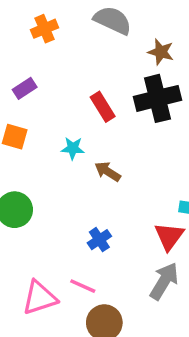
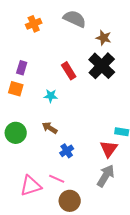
purple rectangle: (25, 88) -> (22, 68), moved, turned -40
black cross: (157, 98) -> (102, 66), turned -32
brown arrow: (108, 171) -> (50, 128), moved

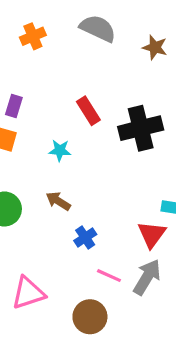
brown star: (104, 38) -> (155, 47), moved
black cross: (102, 66) -> (141, 128), moved, turned 32
pink line: (57, 179) -> (109, 276), moved

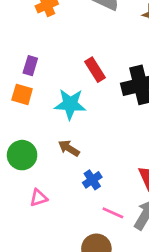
cyan star: (60, 150) -> (70, 104), size x1.6
pink triangle: (28, 293) -> (39, 198), moved, size x0.6

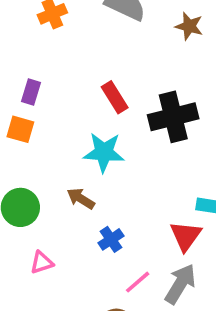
cyan star: (70, 104) -> (104, 152), moved
pink line: (113, 213) -> (138, 282), turned -65

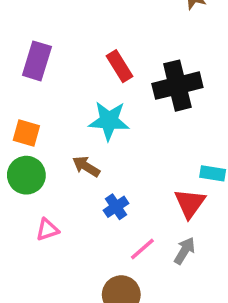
purple rectangle: (31, 92) -> (37, 61), size x1.5
orange square: (20, 129) -> (26, 133), moved
gray arrow: (180, 284) -> (185, 251), size x0.7

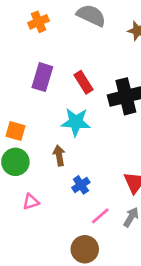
purple rectangle: (37, 61) -> (42, 77), moved
brown arrow: (86, 166) -> (59, 155), turned 48

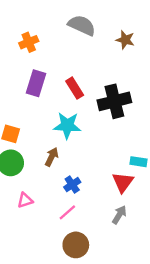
orange cross: (39, 22) -> (29, 42), moved
brown arrow: (59, 155) -> (52, 157), turned 36
pink line: (100, 216) -> (67, 212), moved

